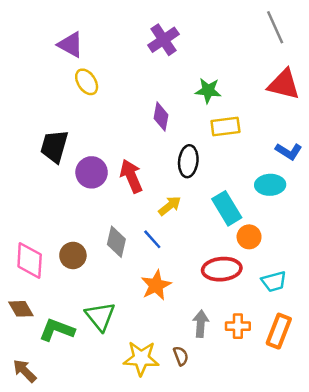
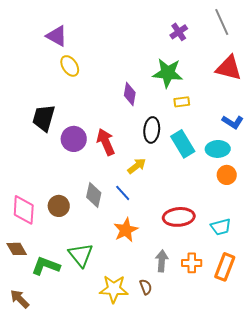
purple cross: (163, 40) -> (179, 32), moved, size x0.7
green star: (208, 91) -> (168, 73), size x1.4
yellow rectangle: (225, 126) -> (182, 102), size x0.7
cyan rectangle: (227, 208) -> (183, 144), moved
orange circle: (249, 237) -> (227, 175), moved

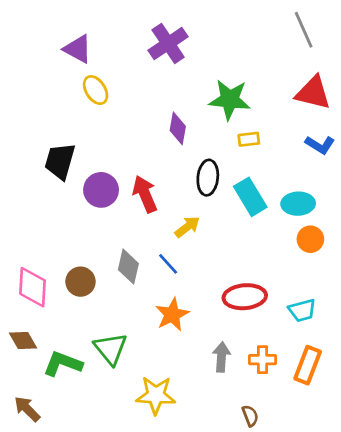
purple cross: (179, 32) -> (168, 43), moved, size x1.6
blue L-shape: (233, 122) -> (320, 145), moved
brown semicircle: (146, 287) -> (250, 416), moved

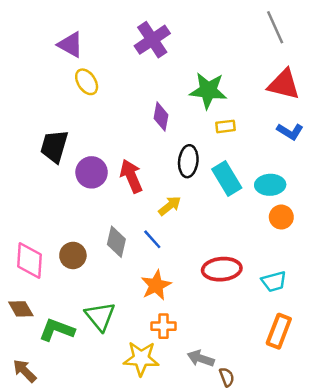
gray arrow: (221, 357) -> (201, 358), moved, turned -75
orange cross: (263, 360) -> (163, 326), moved

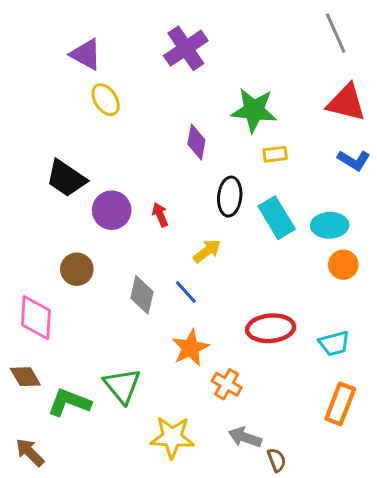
black trapezoid: (54, 146) -> (66, 178), turned -72
red arrow: (131, 176) -> (160, 215), size x0.6
brown circle: (73, 255) -> (77, 269), moved
orange cross: (163, 326) -> (227, 384), moved, turned 30

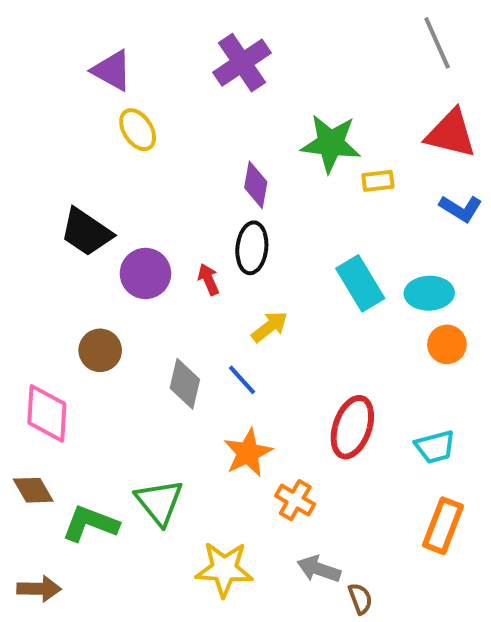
yellow rectangle: (275, 154) -> (378, 181), moved
black ellipse: (230, 197) -> (252, 248), moved
red ellipse: (271, 328) -> (352, 427), turned -66
brown arrow: (30, 452) -> (39, 589), turned 136

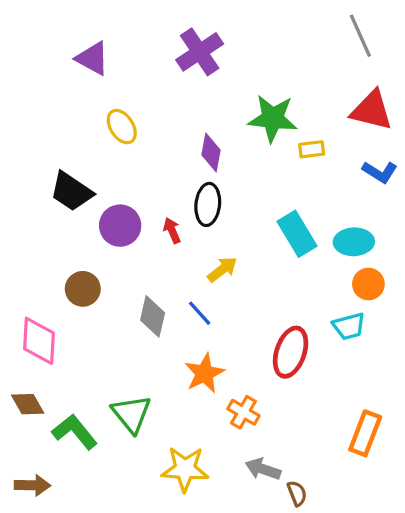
yellow ellipse: (138, 130) -> (122, 127), moved
cyan trapezoid: (435, 447) -> (349, 326), moved
green L-shape: (90, 524) -> (75, 432), turned 30

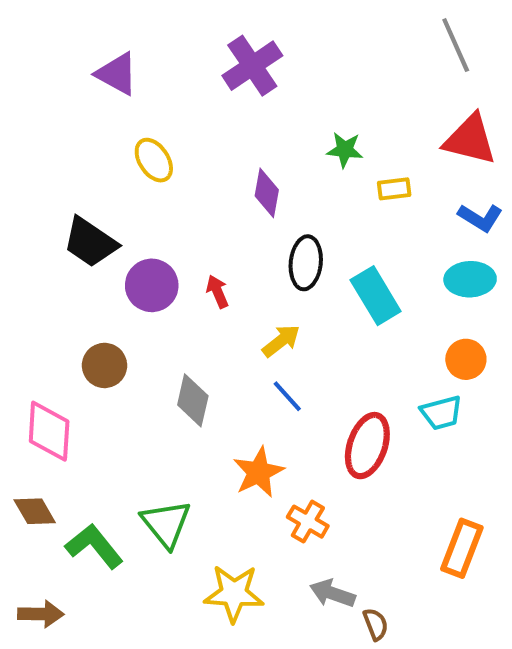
green star: (273, 118) -> (345, 150), size x0.6
black ellipse: (208, 204) -> (306, 263), moved
cyan ellipse: (354, 242) -> (470, 279), moved
blue line: (200, 313) -> (287, 396), moved

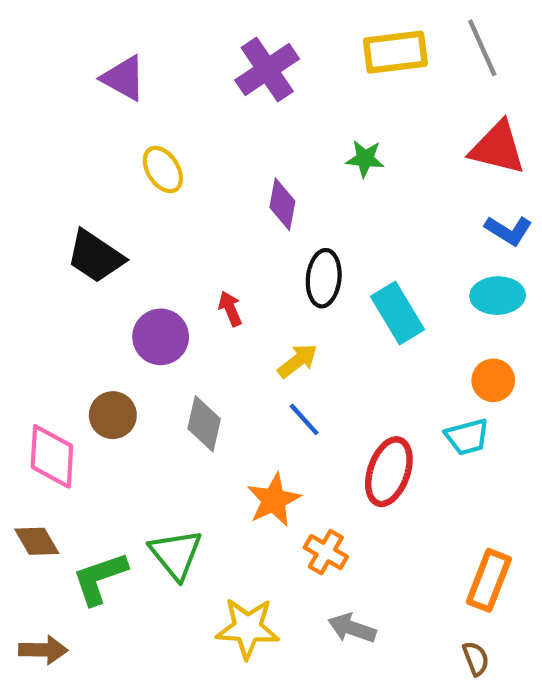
yellow rectangle: (394, 189) -> (395, 52), moved, size x1.8
purple circle: (152, 285) -> (161, 337), moved
brown circle: (104, 365) -> (113, 415), moved
green L-shape: (94, 546) -> (100, 578), turned -70
brown semicircle: (376, 624) -> (476, 659), moved

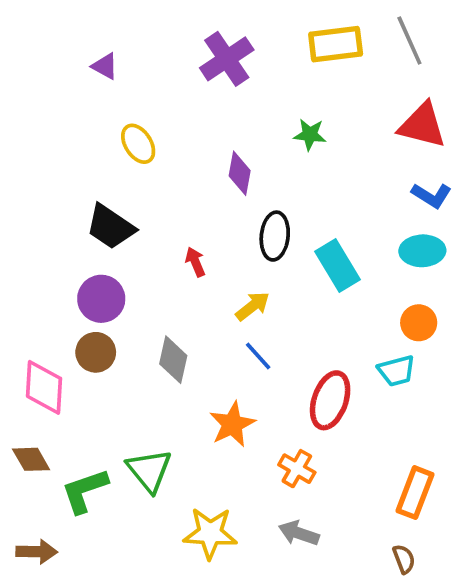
purple triangle: (124, 78) -> (105, 66), size x0.7
black trapezoid: (95, 256) -> (110, 227), moved
purple circle: (161, 337) -> (101, 299), moved
orange cross: (326, 552) -> (297, 469), moved

